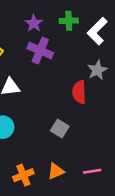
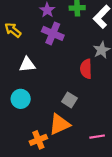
orange triangle: (56, 171) -> (59, 124), moved, size x1.5

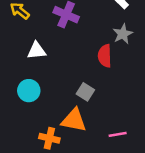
orange triangle: (59, 124) -> (74, 120), turned 35
orange cross: (38, 140) -> (49, 138), turned 35

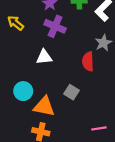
white triangle: (36, 51) -> (44, 57), moved
orange triangle: (74, 120) -> (44, 106), moved

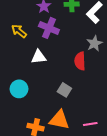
yellow arrow: (16, 23) -> (19, 31), moved
orange triangle: (44, 106) -> (59, 120), moved

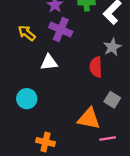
gray square: (64, 90) -> (112, 100), moved
orange triangle: (59, 120) -> (89, 119), moved

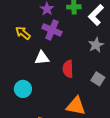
red semicircle: (96, 67) -> (68, 69), moved
gray square: (112, 100) -> (98, 79), moved

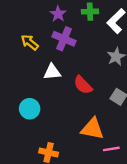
red semicircle: (68, 69) -> (83, 85), turned -42

